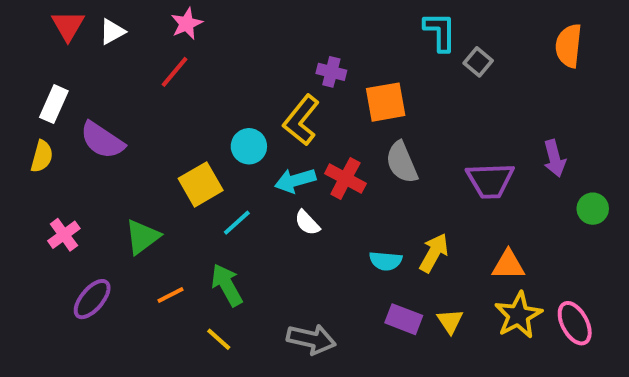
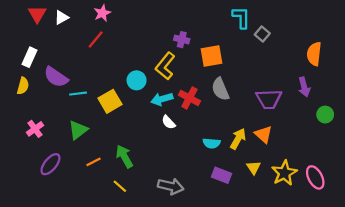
orange semicircle: (569, 46) -> (314, 54), moved
cyan line: (237, 223) -> (78, 94), moved, turned 35
orange triangle: (508, 265) -> (263, 134), moved, turned 42
yellow triangle: (450, 321) -> (253, 167), moved

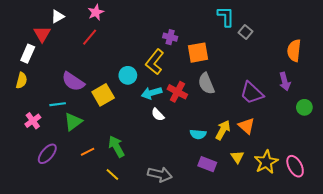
red triangle: (37, 14) -> (42, 34), moved
purple semicircle: (56, 77) -> (73, 82), moved
cyan line: (78, 94) -> (58, 104), moved
purple trapezoid: (269, 99) -> (252, 93), turned 45

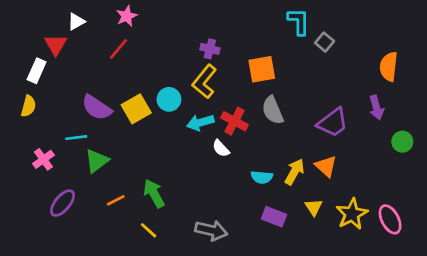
purple cross: (170, 37) -> (210, 49), moved
purple trapezoid: (252, 93) -> (333, 123), turned -80
yellow square: (103, 95) -> (136, 109), moved
white semicircle: (158, 115) -> (221, 148), moved

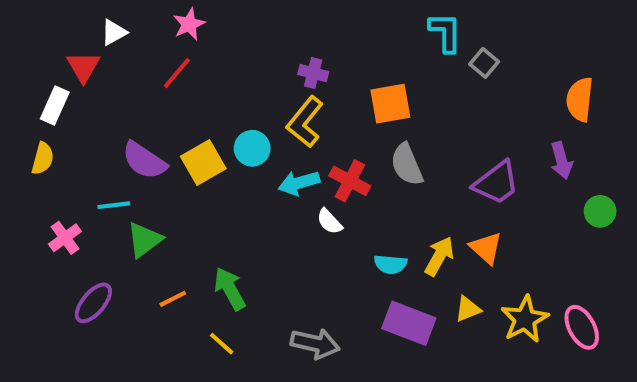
yellow triangle: (314, 207) -> (468, 309), turned 42
purple rectangle: (274, 217) -> (409, 323), size x1.4

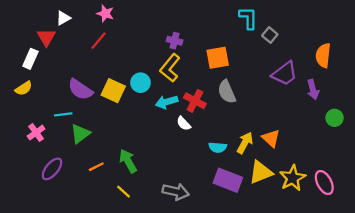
pink star: (189, 24) -> (105, 13), turned -30
yellow semicircle: (43, 158) -> (24, 88), turned 42
yellow square: (203, 163) -> (113, 91), turned -35
purple trapezoid: (496, 183) -> (285, 74), moved
yellow triangle: (468, 309) -> (261, 172), size x1.6

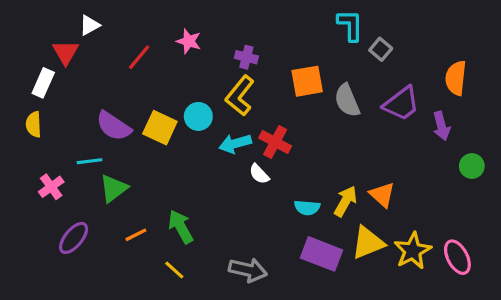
pink star: (105, 13) -> (189, 41), moved
yellow semicircle: (24, 88) -> (34, 124), turned 120
gray semicircle: (227, 92) -> (347, 100), moved

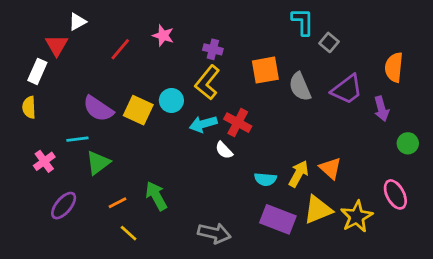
pink ellipse: (457, 257) -> (395, 194), moved
yellow line: (174, 270) -> (129, 233), moved

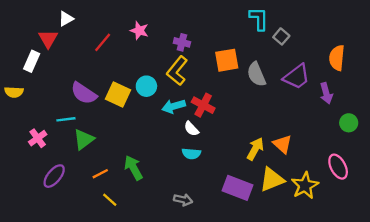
yellow semicircle: (29, 107) -> (14, 92), moved, turned -84
cyan semicircle: (265, 179) -> (191, 154), moved
gray arrow: (214, 233) -> (183, 200), size x0.7

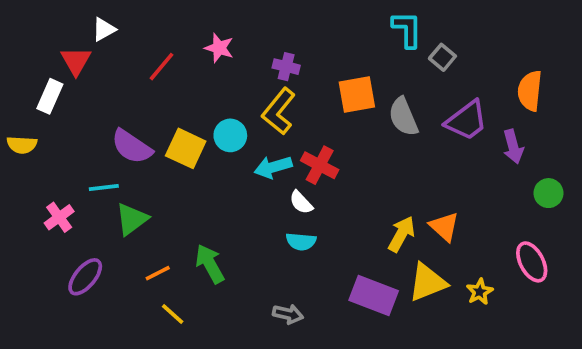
yellow star: (305, 186) -> (480, 292), size x0.6

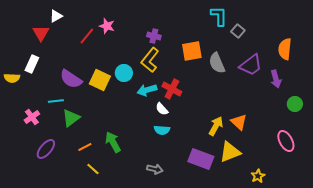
pink star: (219, 48) -> (107, 26), moved
white rectangle: (50, 96) -> (32, 64), moved
yellow star: (480, 292) -> (258, 176), moved

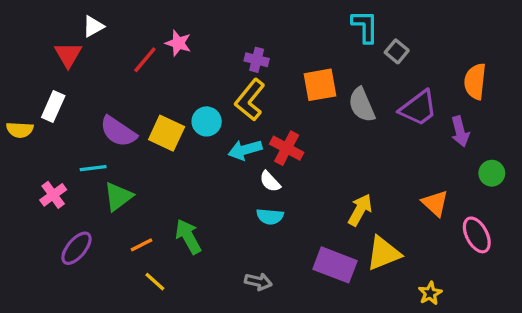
orange triangle: (239, 122) -> (435, 203), moved

